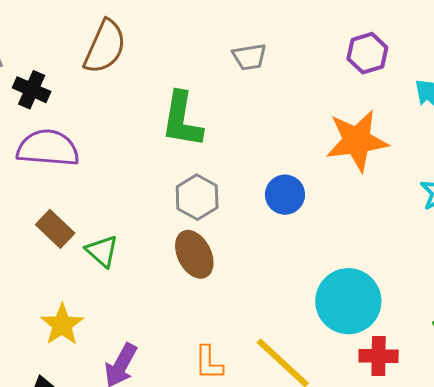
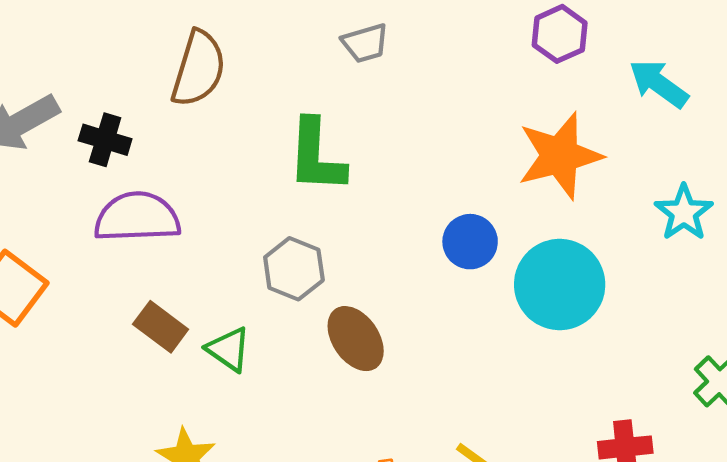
gray trapezoid: (249, 57) -> (365, 43), moved
gray hexagon: (197, 197) -> (294, 269), moved
cyan circle: (348, 301) -> (560, 285), moved

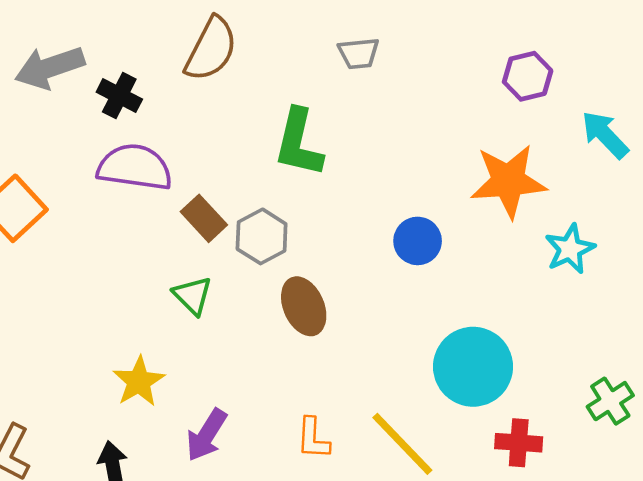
cyan star: (684, 213) -> (570, 249), moved
cyan circle: (560, 285) -> (473, 367), moved
brown rectangle: (161, 327) -> (204, 218), moved

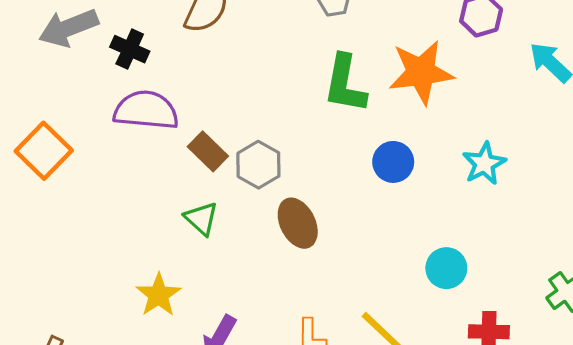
green L-shape: (299, 143) -> (345, 84), moved
orange star: (508, 181) -> (421, 72), moved
cyan star: (570, 249) -> (484, 164), moved
cyan circle: (473, 367) -> (446, 268), size x0.6

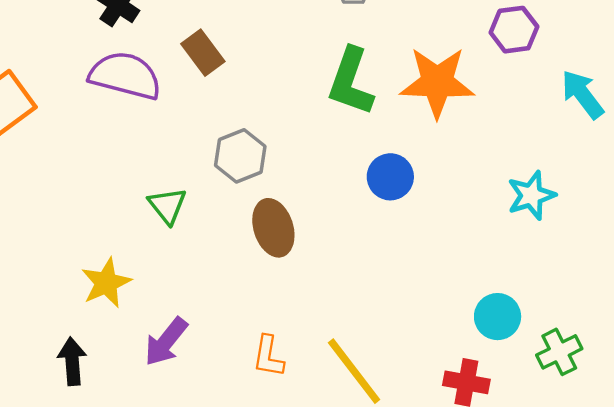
brown rectangle: (208, 151) -> (203, 53), moved
cyan star: (484, 164) -> (531, 195), moved
cyan circle: (446, 268) -> (498, 317), moved

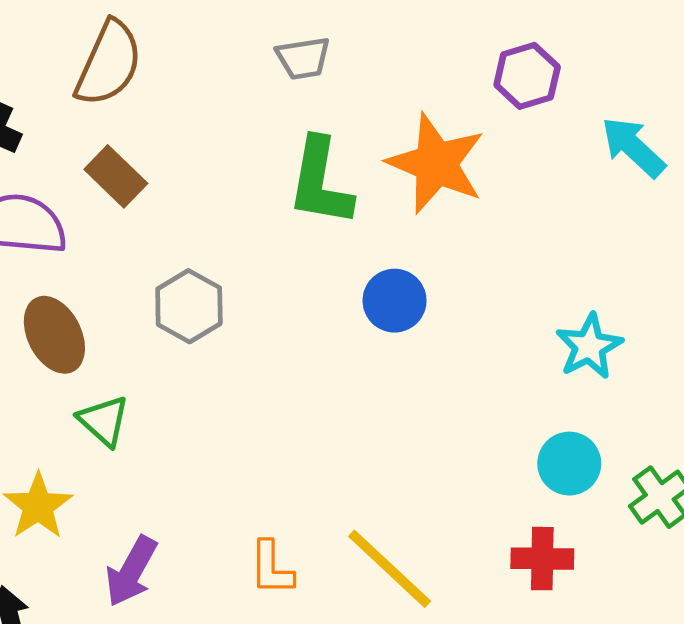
orange star: (437, 82) -> (436, 164), turned 30
cyan star: (531, 195) -> (589, 346), moved
green triangle: (167, 206) -> (104, 421), moved
brown ellipse: (273, 228) -> (54, 335), moved

